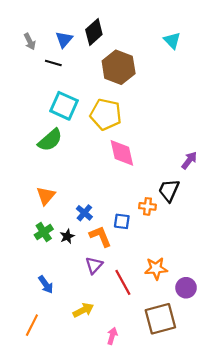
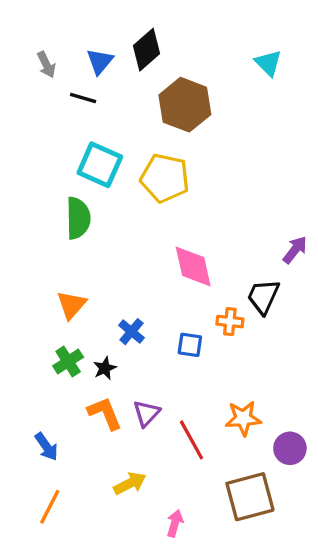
green semicircle: (50, 140) -> (78, 218), turned -50
pink diamond: (122, 153) -> (193, 266), moved
orange L-shape: (100, 236) -> (105, 413), moved
blue arrow: (46, 285) -> (46, 447), moved

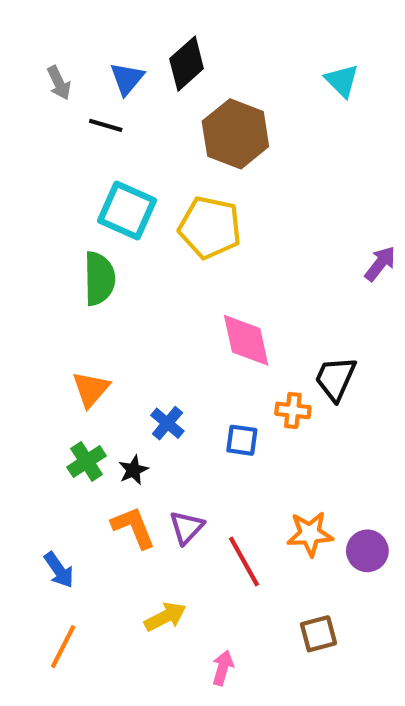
purple arrow: (295, 250) -> (380, 264), moved
purple circle: (290, 448) -> (367, 551), moved
brown square: (250, 497) -> (318, 634), size x0.6

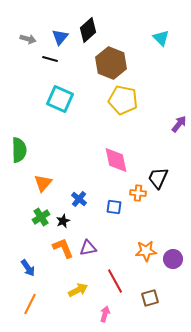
gray arrow: (59, 83) -> (28, 39), turned -49
yellow pentagon: (210, 227) -> (123, 100), moved
green semicircle: (99, 279) -> (19, 150), moved
purple triangle: (187, 527) -> (88, 248), turned 36
red line: (244, 561) -> (115, 281), moved

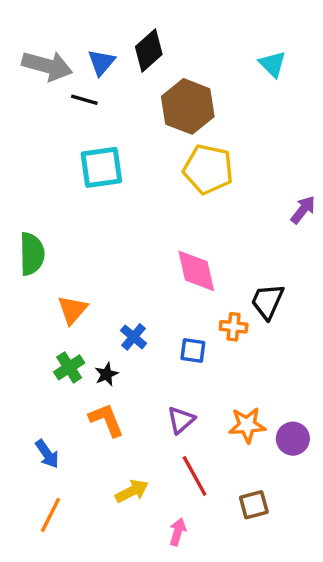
gray arrow: (28, 39) -> (47, 66), size x1.8
cyan square: (60, 99) -> (101, 167), turned -32
purple triangle: (88, 248) -> (181, 420), moved, turned -30

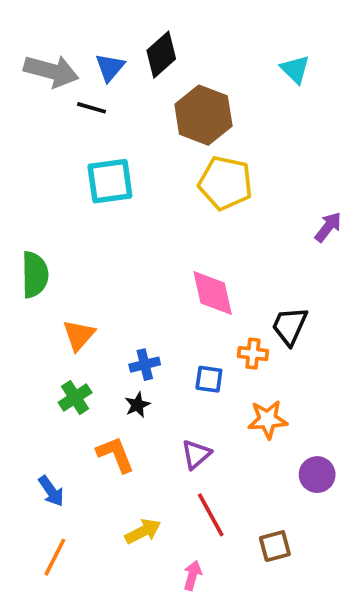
blue cross: (134, 337) -> (145, 365), turned 36
black star: (106, 374) -> (137, 405), moved
orange star: (247, 425) -> (268, 420), moved

